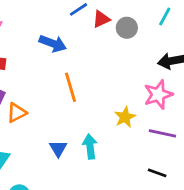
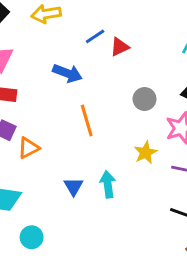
gray circle: (127, 28) -> (145, 99), moved

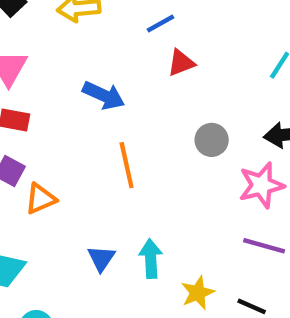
blue line: (95, 36) -> (161, 24), moved
yellow star: (146, 153) -> (198, 293), moved

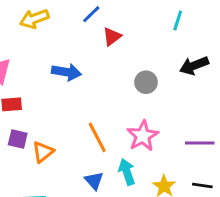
orange line: (127, 165) -> (97, 137), moved
pink star: (261, 185) -> (143, 136), moved

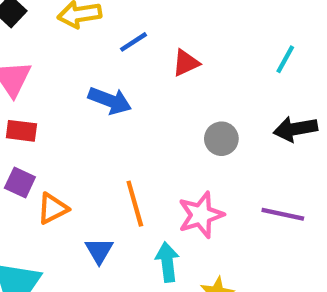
blue line: (91, 14) -> (133, 42), moved
purple line: (200, 143) -> (283, 214), moved
blue triangle: (94, 181) -> (99, 251), moved

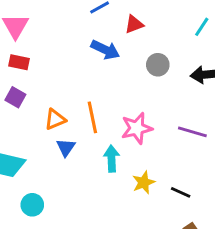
blue arrow: (110, 101) -> (105, 50), moved
gray circle: (221, 139) -> (158, 65), moved
orange triangle: (53, 209) -> (55, 119), moved

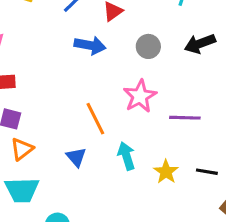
orange triangle: (55, 119) -> (22, 149), moved
pink star: (137, 128) -> (140, 96), moved
purple line: (192, 132) -> (185, 118), moved

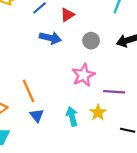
orange line: (95, 119) -> (29, 91), moved
yellow star: (166, 172) -> (98, 113), moved

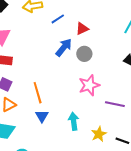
blue arrow: (50, 38) -> (64, 47), turned -72
gray circle: (91, 41) -> (84, 54), moved
yellow star: (98, 113) -> (99, 134), moved

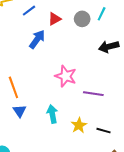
gray circle: (84, 54) -> (82, 19), moved
pink star: (89, 85) -> (66, 76), turned -30

